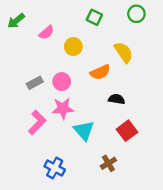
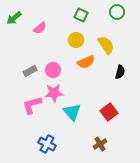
yellow circle: (73, 47) -> (76, 40), moved
black semicircle: (117, 99) -> (120, 72), moved, turned 96
pink L-shape: (37, 122) -> (32, 105), turned -150
brown cross: (108, 163) -> (100, 144), moved

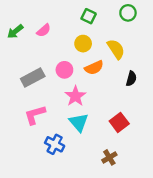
green arrow: (14, 18) -> (15, 31), moved
pink circle: (53, 70) -> (64, 70), moved
gray rectangle: (30, 71) -> (33, 77), size x1.5
pink star: (54, 93) -> (75, 96), moved, turned -30
blue cross: (47, 144) -> (55, 144), moved

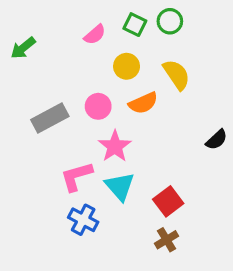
green circle: (128, 13) -> (170, 21), moved
pink semicircle: (44, 30) -> (95, 35), moved
black semicircle: (131, 79) -> (217, 140), moved, turned 32
pink L-shape: (35, 115) -> (76, 176), moved
red square: (119, 122) -> (168, 201), moved

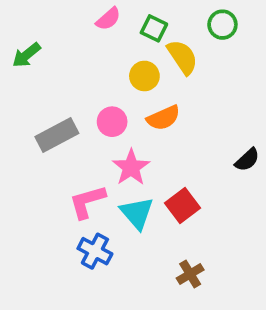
green circle: (170, 21) -> (222, 25), moved
pink semicircle: (95, 35) -> (108, 19), moved
yellow semicircle: (177, 75) -> (182, 57), moved
red square: (168, 201) -> (182, 205), moved

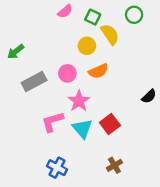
green arrow: (26, 55) -> (16, 52), moved
blue cross: (95, 251) -> (57, 168), moved

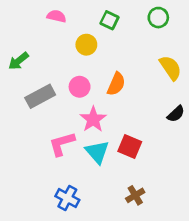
pink semicircle: (65, 11) -> (56, 16), moved, turned -126
yellow semicircle: (110, 34) -> (171, 68), moved
yellow circle: (87, 46) -> (86, 45), moved
orange semicircle: (98, 71) -> (116, 84), turned -42
red square: (110, 124) -> (130, 146), turned -30

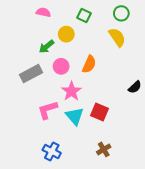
green arrow: (18, 61) -> (47, 47), moved
yellow semicircle: (171, 68) -> (117, 37), moved

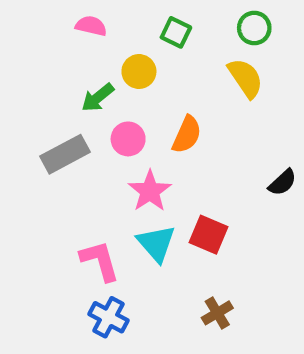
pink L-shape: (48, 110) -> (100, 261), moved, turned 90

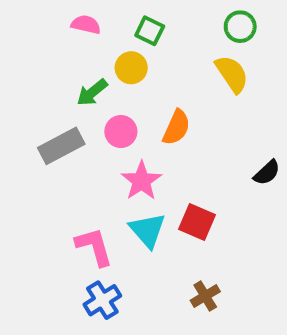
green square: (176, 32) -> (150, 31), moved
blue cross: (108, 317) -> (102, 300), turned 30

